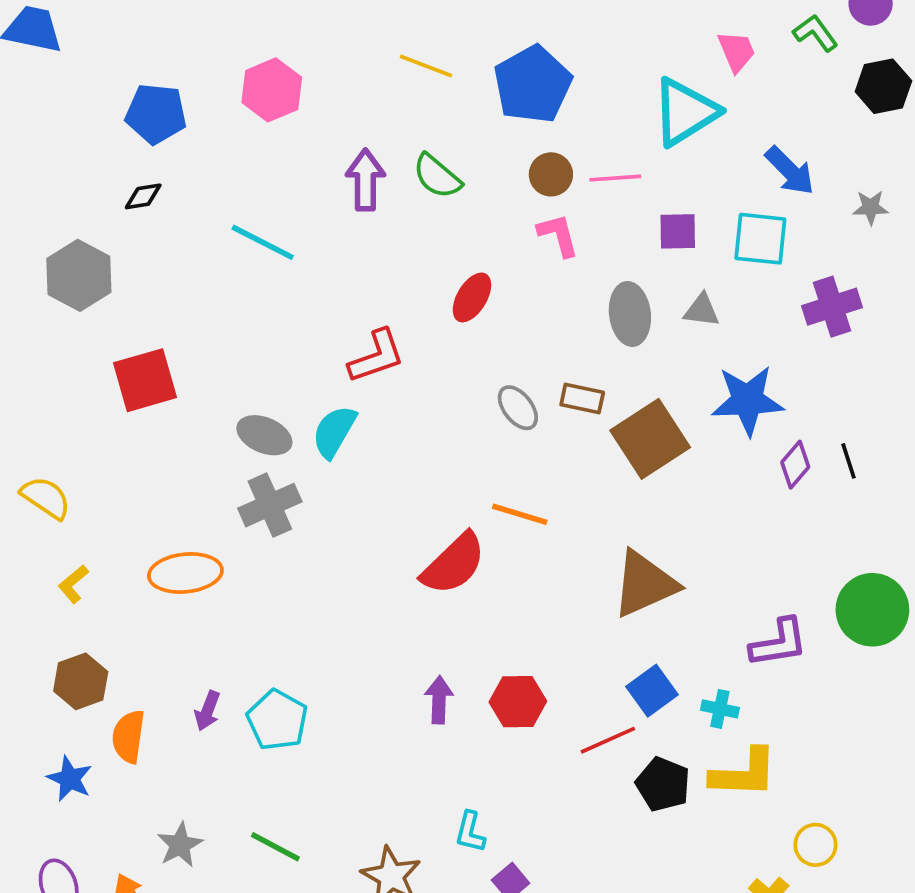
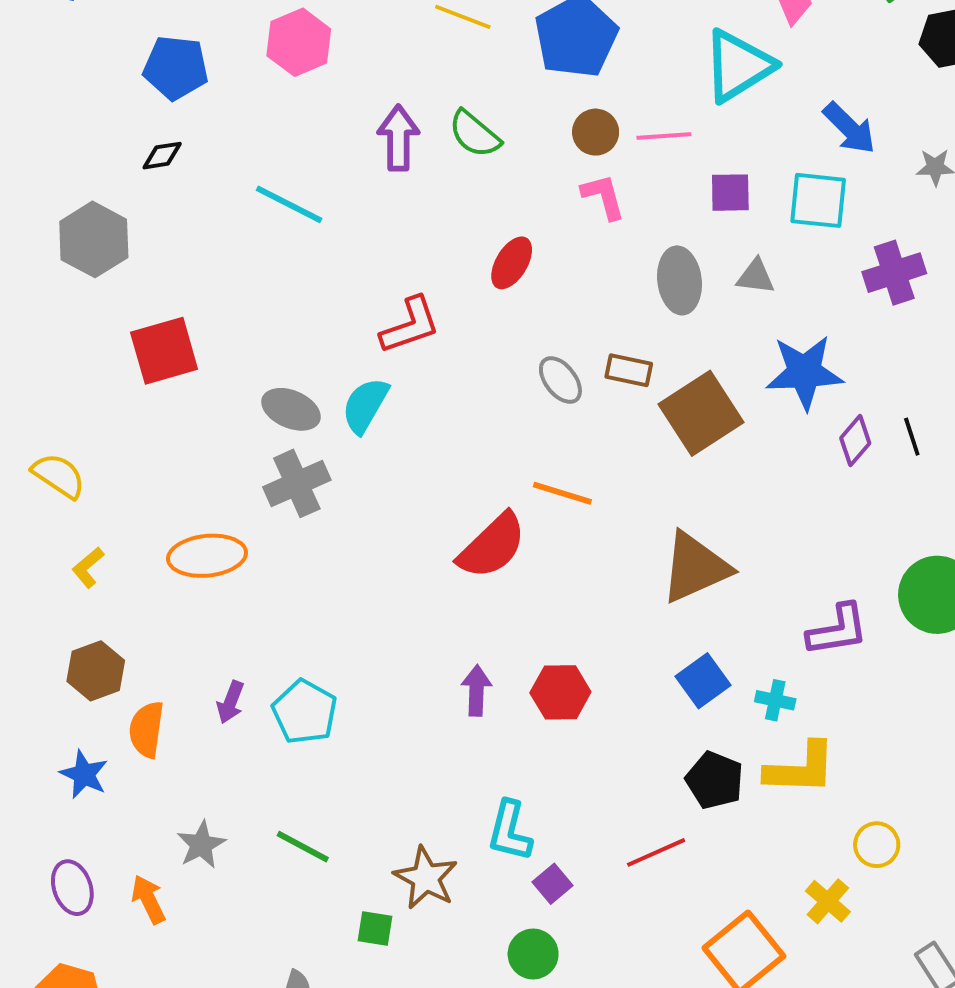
red line: (608, 740) -> (656, 852), moved
cyan L-shape: (470, 832) -> (510, 831), size x1.4

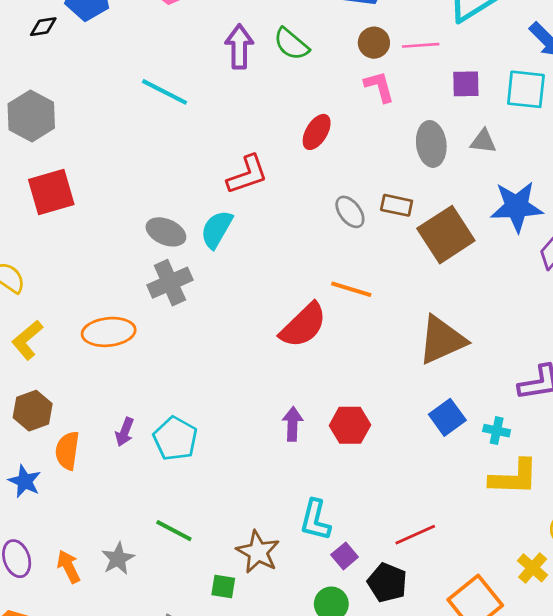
black diamond: (162, 156) -> (43, 27), moved
red square: (164, 351) -> (51, 192), moved
yellow L-shape: (88, 567) -> (27, 340), size x1.4
black pentagon: (715, 780) -> (387, 583), moved
gray star: (201, 845) -> (118, 559), moved

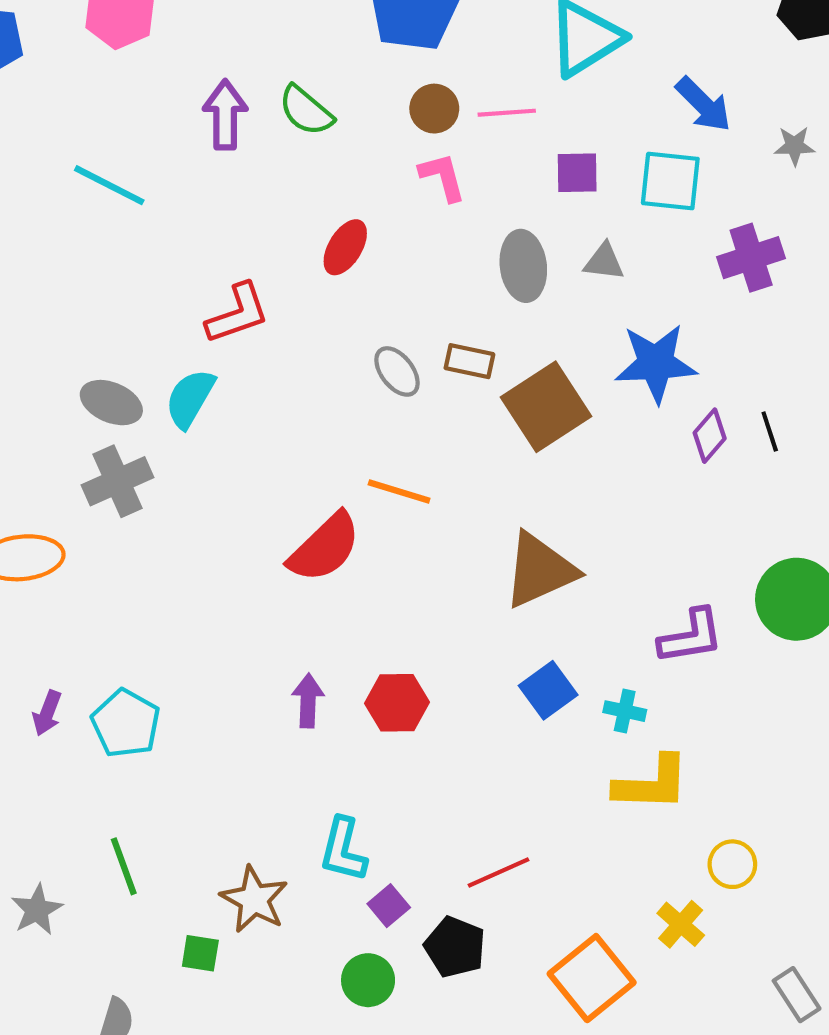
green line: (174, 531) -> (124, 866), turned 42

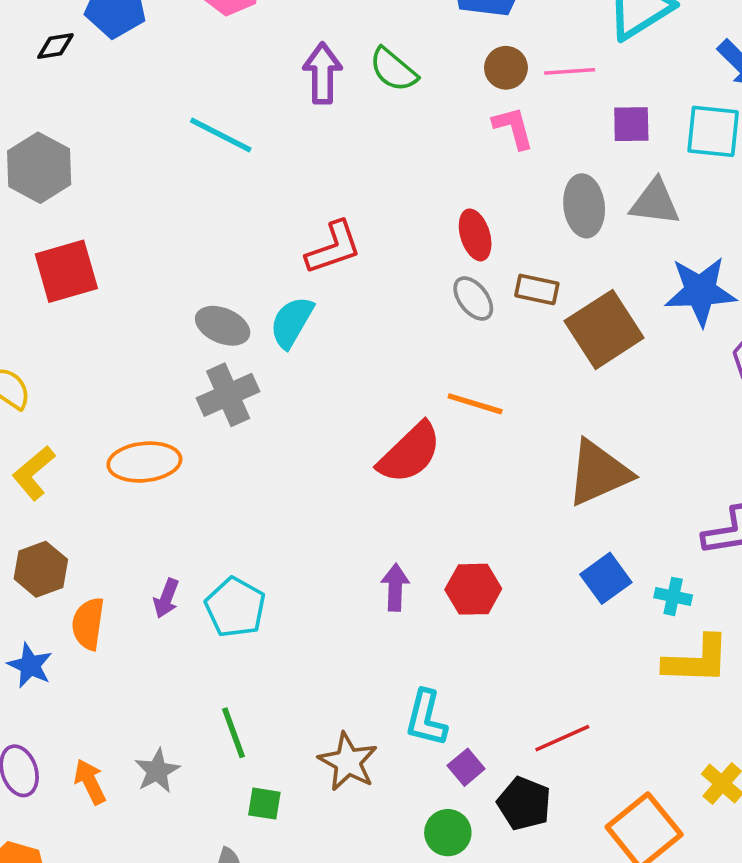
red ellipse: (345, 247) -> (475, 235), moved, turned -48
gray triangle: (604, 262) -> (655, 202), size x1.4
green square: (200, 953) -> (264, 804), moved

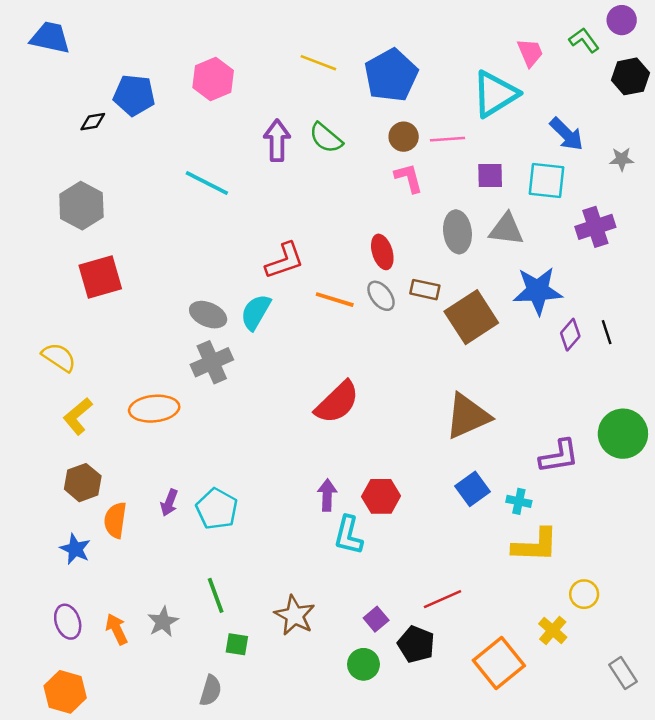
orange line: (475, 404) -> (335, 300), moved
cyan L-shape: (426, 718) -> (348, 535), moved

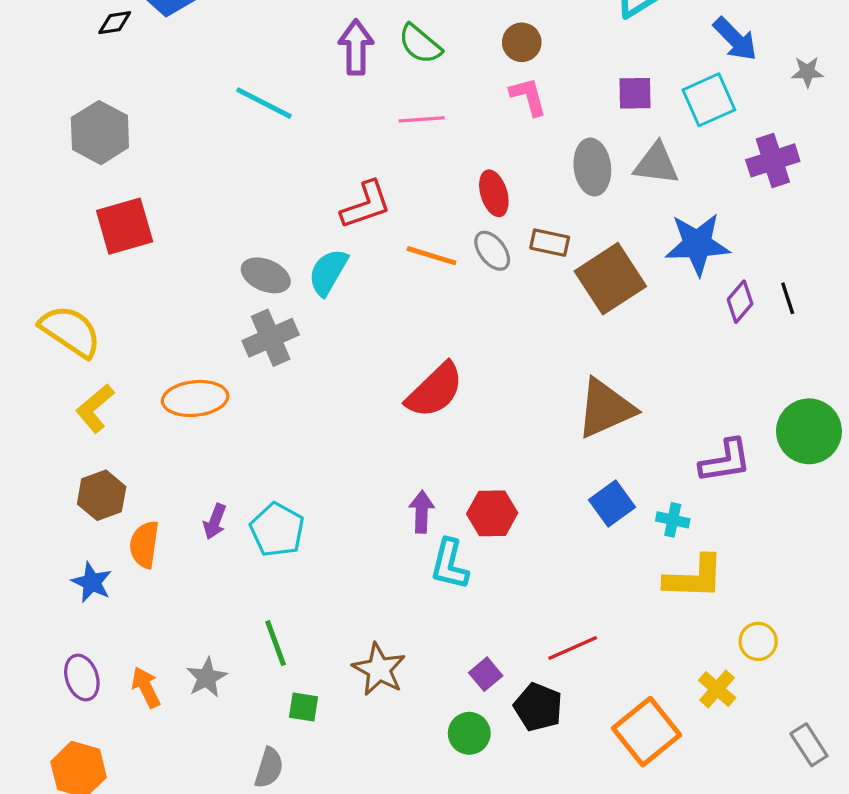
pink line: (447, 139) -> (422, 119), moved
cyan square: (546, 180) -> (709, 100), turned -30
yellow semicircle: (59, 357) -> (70, 331), size x1.4

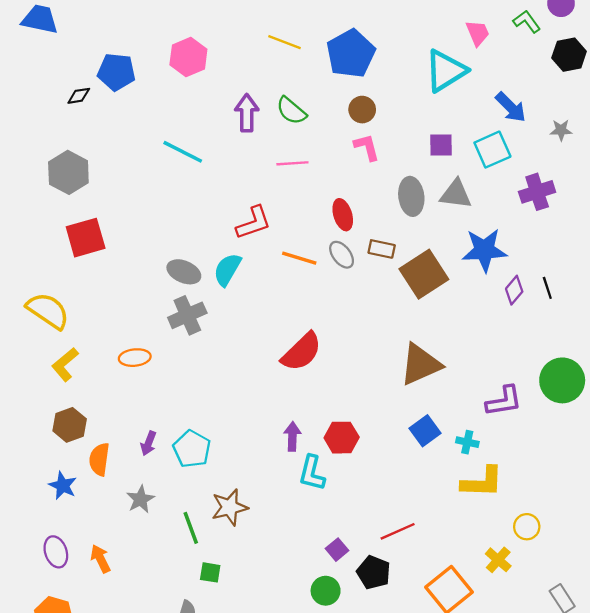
orange ellipse: (195, 398) -> (135, 358), size x0.7
brown star: (379, 669) -> (230, 507), moved, turned 30
gray star: (207, 677) -> (140, 499), moved

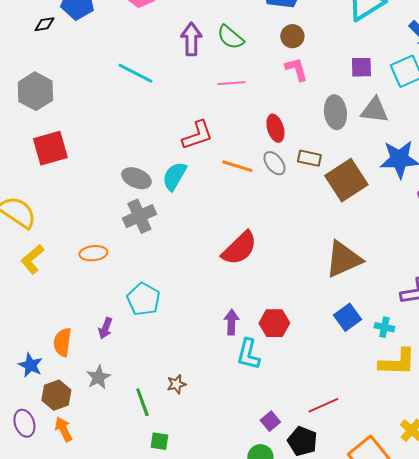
brown hexagon: (70, 425) -> (56, 395), moved
cyan pentagon: (192, 449) -> (143, 299), moved
brown star: (230, 507) -> (176, 384), size x0.6

